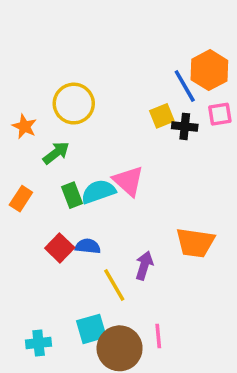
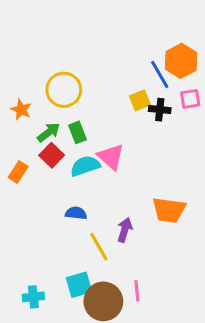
green rectangle: (72, 195) -> (78, 132), moved
red square: (60, 248) -> (52, 155), moved

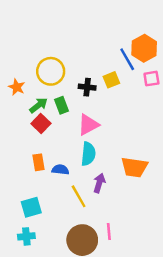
black cross: (160, 110) -> (87, 87), moved
pink triangle: (111, 157) -> (88, 125), turned 50
cyan semicircle: (85, 166) -> (88, 154), moved, turned 115
orange rectangle: (18, 172) -> (39, 162), moved, turned -42
cyan square: (79, 285) -> (31, 207), moved

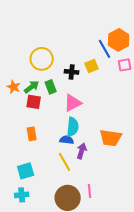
orange star: (17, 87) -> (14, 87), moved
red square: (41, 124) -> (34, 102), turned -35
blue semicircle: (60, 170) -> (67, 140), moved

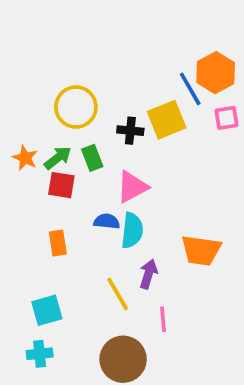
yellow square: (92, 66) -> (167, 120), size x1.5
blue semicircle: (67, 140) -> (107, 221), moved
pink line: (90, 191) -> (163, 319), moved

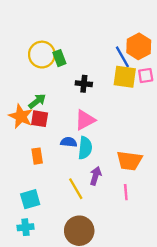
yellow circle: (76, 107) -> (42, 55), moved
yellow square: (167, 120) -> (125, 77), moved, turned 30
orange star: (25, 158) -> (21, 116), moved, size x1.5
green rectangle: (92, 158) -> (59, 58), moved
pink line: (163, 319) -> (126, 192), moved

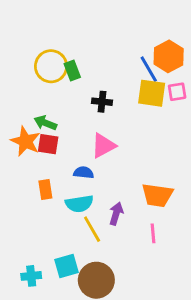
green arrow: (37, 101) -> (45, 123), turned -120
cyan semicircle: (85, 148) -> (79, 204), moved, turned 75
cyan square: (30, 199) -> (67, 266), moved

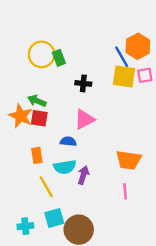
purple arrow: (116, 214) -> (83, 175), moved
yellow line: (92, 229) -> (46, 187), moved

